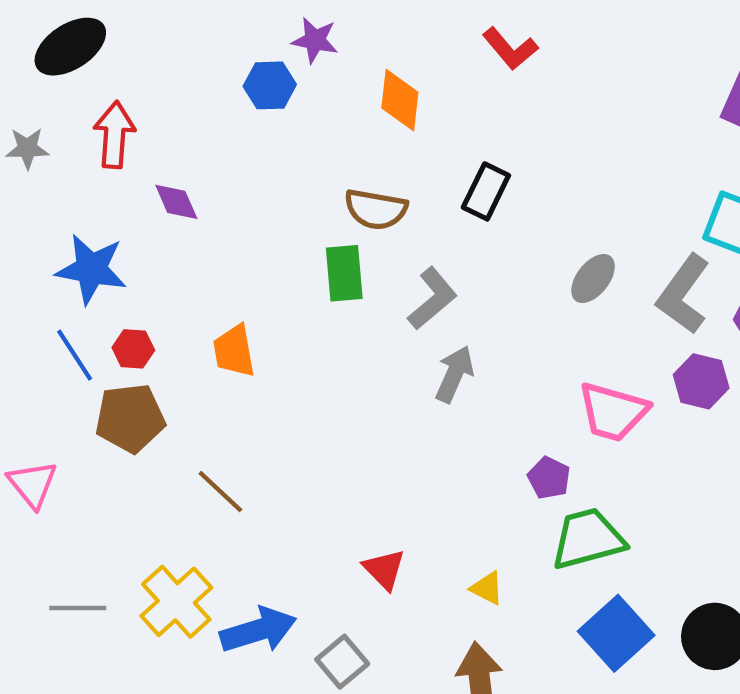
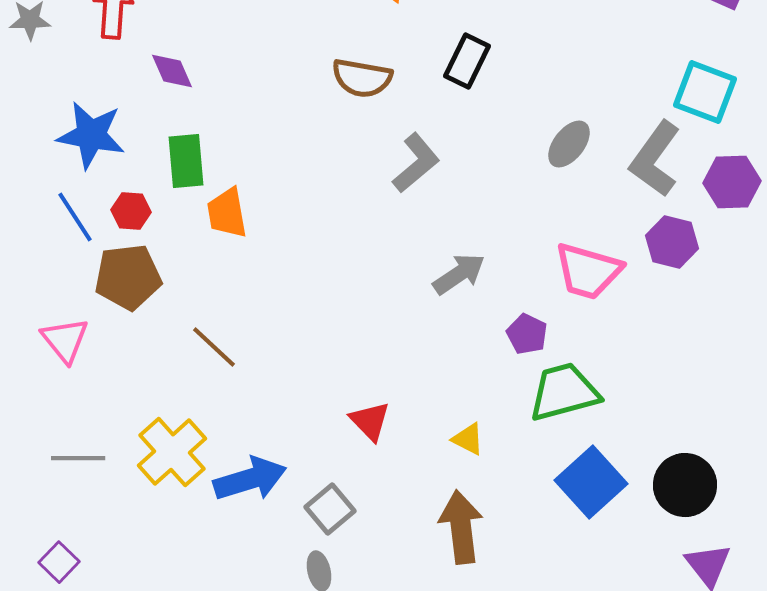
green rectangle: (344, 273) -> (186, 161), moved
gray arrow: (454, 374) -> (459, 274), moved, turned 32
pink triangle: (33, 484) -> (65, 340), moved

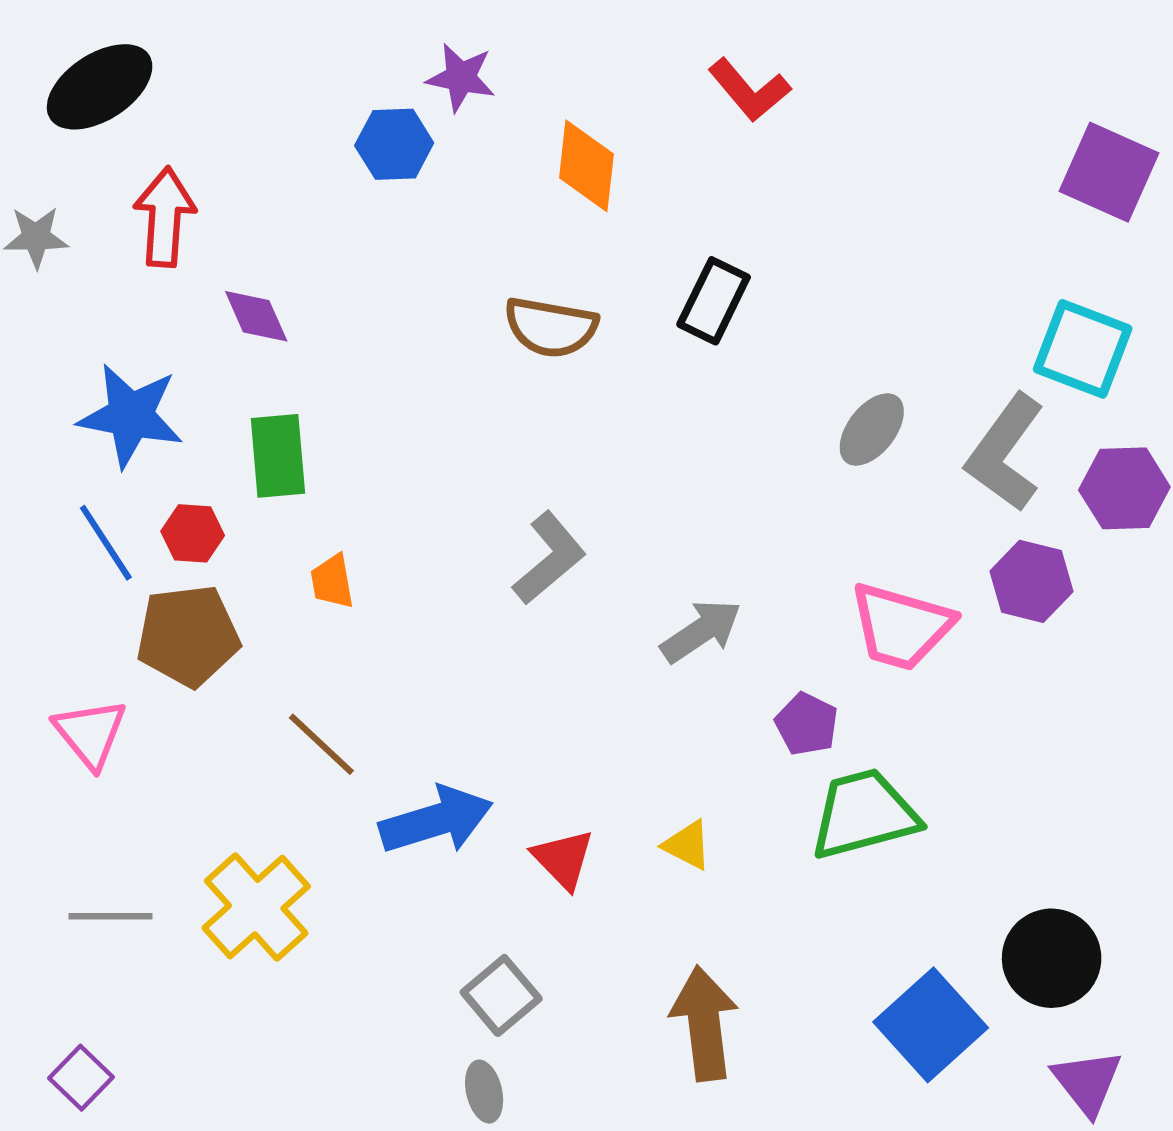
gray L-shape: (416, 163) -> (549, 558), moved
orange trapezoid: (227, 213) -> (332, 581), moved, size x0.7
yellow triangle: (468, 439) -> (687, 845), moved
blue arrow: (250, 479) -> (436, 820), moved
blue square: (591, 482) -> (931, 1025), moved

